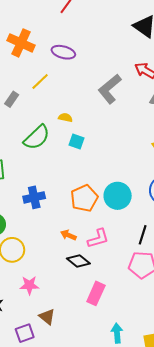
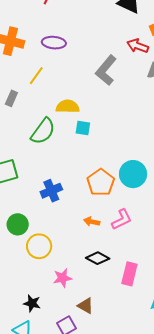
yellow semicircle: (65, 118) -> (68, 107), size x1.6
black diamond: (78, 261) -> (98, 258), moved

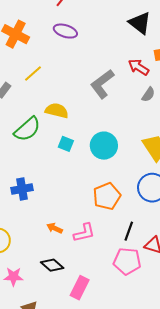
purple ellipse: (54, 43) -> (65, 31), moved
cyan square: (83, 128) -> (66, 144), moved
cyan circle: (133, 174) -> (104, 146), moved
orange pentagon: (101, 182) -> (107, 196), moved

